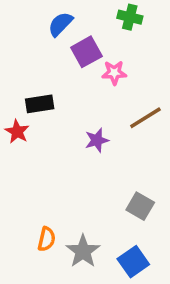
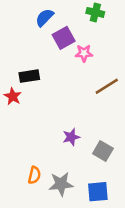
purple star: (97, 140) -> (71, 137), moved
gray star: (83, 251) -> (61, 184), turned 30
blue square: (133, 262) -> (98, 192), turned 30

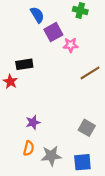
blue semicircle: (44, 18) -> (37, 15), turned 105
purple star: (71, 137) -> (33, 122), moved

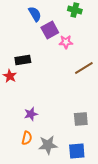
gray square: (87, 128) -> (81, 119), turned -35

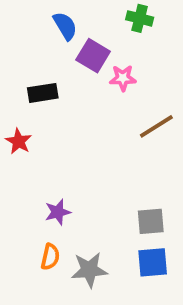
purple square: (50, 30) -> (93, 56), turned -30
black rectangle: (23, 60) -> (43, 93), moved
blue square: (77, 151) -> (153, 262), moved

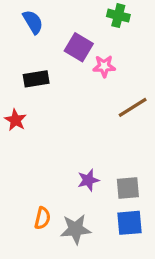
blue semicircle: (65, 26) -> (33, 22), moved
purple star: (58, 212) -> (88, 180), moved

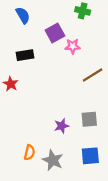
purple square: (79, 47) -> (55, 33), turned 30
gray square: (128, 188) -> (89, 119), moved
gray star: (76, 229) -> (53, 160), turned 30

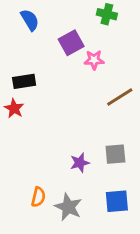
black rectangle: (25, 55) -> (24, 81), moved

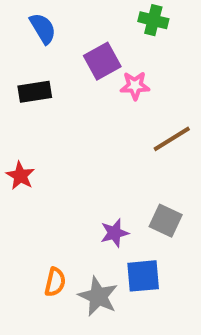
black rectangle: (24, 81) -> (35, 92), moved
red star: (14, 108) -> (20, 176), moved
gray square: (115, 154) -> (166, 221), turned 30
blue square: (117, 201) -> (143, 276), moved

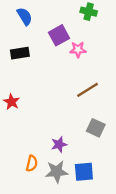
brown line: (172, 139) -> (87, 90), moved
purple star: (114, 233) -> (59, 144), moved
blue square: (143, 276) -> (84, 172), moved
gray star: (98, 296) -> (57, 172), turned -30

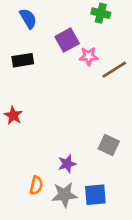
brown line: (87, 90) -> (114, 70), moved

